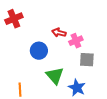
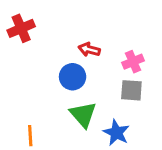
pink cross: (76, 41) -> (133, 62), moved
blue circle: (39, 51) -> (73, 77), moved

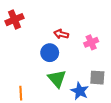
gray square: (131, 90) -> (97, 78), moved

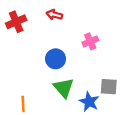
red arrow: (61, 34) -> (54, 15), moved
pink cross: (91, 42) -> (90, 41), moved

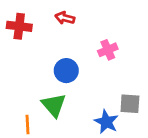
red cross: (16, 22) -> (19, 26), turned 30
green triangle: (64, 88) -> (54, 105), moved

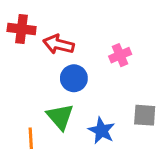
red arrow: (65, 18) -> (58, 44), moved, size x1.4
blue star: (106, 122) -> (102, 131), moved

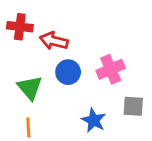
pink cross: (120, 55) -> (111, 69), moved, size x1.4
green triangle: (60, 117) -> (30, 88), moved

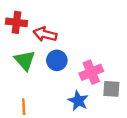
pink cross: (111, 69) -> (91, 72), moved
green triangle: (30, 88) -> (25, 60), moved

